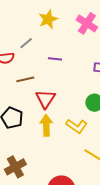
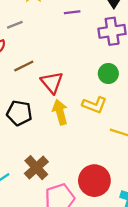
gray line: (26, 43) -> (15, 25), turned 32
purple line: (55, 59) -> (72, 12), moved

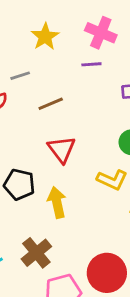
brown line: (24, 66) -> (51, 104), moved
yellow arrow: (60, 112) -> (57, 202), moved

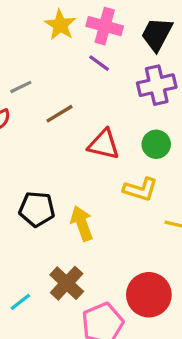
yellow star: (45, 37) -> (60, 25), moved
purple line: (91, 64) -> (99, 63), turned 48
red triangle: (62, 149) -> (104, 144), moved, turned -32

